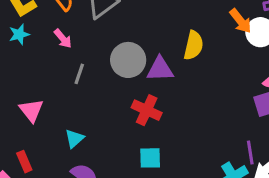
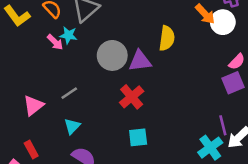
cyan star: (19, 34) -> (68, 35), moved, turned 30
gray line: (79, 74) -> (69, 93), moved, turned 42
pink triangle: (31, 110) -> (33, 105), turned 35
red cross: (147, 110) -> (132, 97), turned 30

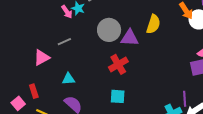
gray line: (69, 93) -> (64, 42), moved
cyan triangle: (72, 126) -> (68, 79), turned 32

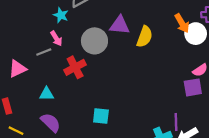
pink arrow: (67, 12) -> (56, 38), moved
purple triangle: (130, 38) -> (120, 25), moved
red cross: (118, 64) -> (75, 67), moved

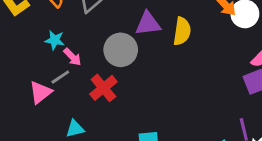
cyan star: (61, 15) -> (55, 40), moved
pink triangle: (17, 69) -> (40, 92), moved

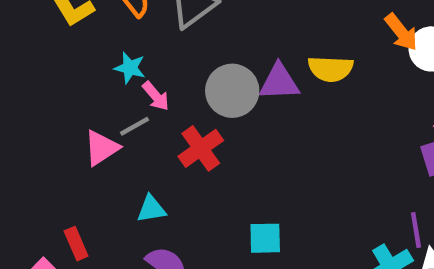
purple triangle: (148, 24) -> (279, 82), moved
yellow semicircle: (182, 31) -> (331, 69), turned 80

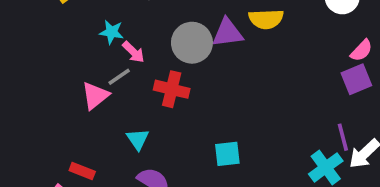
red cross: (201, 148) -> (172, 89), turned -36
cyan triangle: (151, 209) -> (138, 139), turned -50
red rectangle: (76, 244) -> (82, 171), turned -40

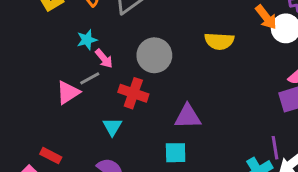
cyan star: (112, 32) -> (87, 40), turned -30
purple triangle: (227, 33) -> (188, 117), moved
cyan triangle: (138, 139) -> (112, 127), moved

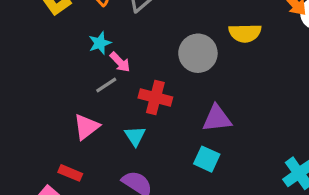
gray circle: (154, 55) -> (198, 53), moved
pink triangle: (68, 93) -> (86, 127), moved
cyan square: (176, 153) -> (207, 159), turned 30

